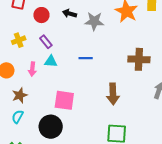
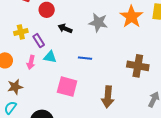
black arrow: (69, 13) -> (65, 28), moved
purple rectangle: (46, 42) -> (39, 41), moved
pink square: (64, 100) -> (67, 87), moved

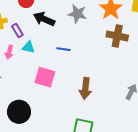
black arrow: (65, 28) -> (44, 19), size x1.5
brown cross: (138, 66) -> (117, 36), moved

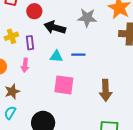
purple rectangle: (17, 31) -> (30, 43), turned 32
cyan triangle: (28, 47) -> (56, 56), moved

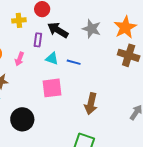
yellow cross: (11, 36) -> (19, 20), moved
purple rectangle: (30, 43) -> (38, 40), moved
pink square: (64, 85) -> (52, 88), turned -30

